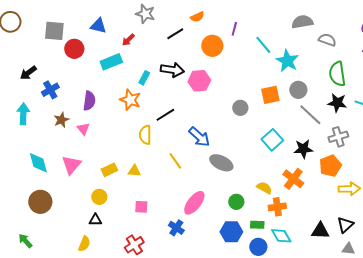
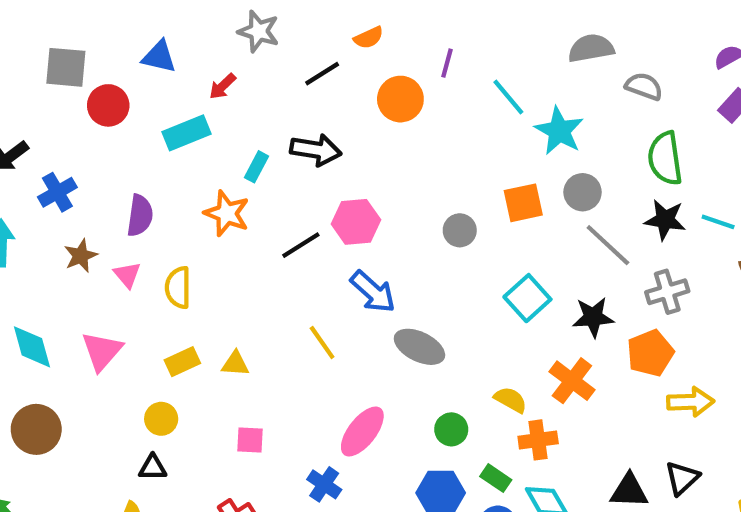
pink hexagon: (199, 81) -> (356, 222), moved
yellow semicircle: (145, 135) -> (178, 288), moved
green rectangle: (257, 225) -> (496, 478), turned 32

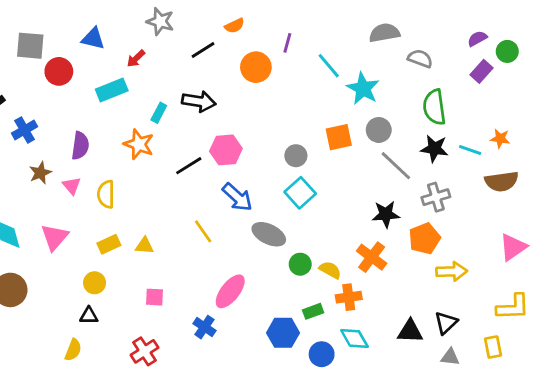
cyan square: (527, 298) -> (300, 193), moved
green circle: (451, 429) -> (300, 264), moved
green rectangle: (496, 478) -> (313, 311), moved, turned -54

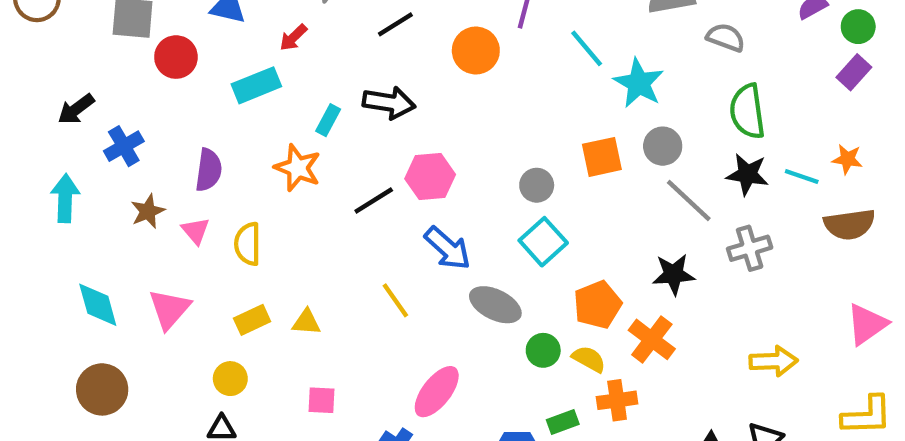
purple rectangle: (482, 71) -> (854, 72), moved
orange pentagon: (424, 239) -> (597, 305), moved

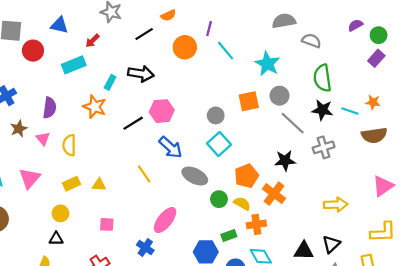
cyan line: (587, 48) -> (226, 51), moved

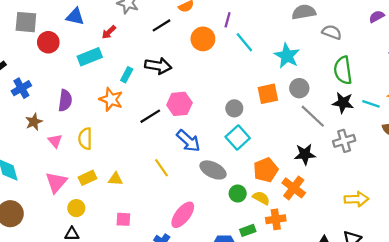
pink triangle: (43, 139) -> (55, 141), moved
pink triangle: (30, 178) -> (56, 182), moved

